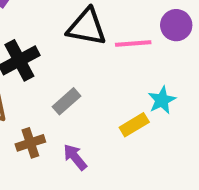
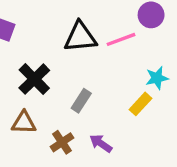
cyan star: (162, 100) -> (157, 78), turned 30

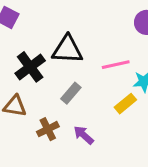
black triangle: (80, 37) -> (67, 50), moved
pink line: (121, 39) -> (116, 65), moved

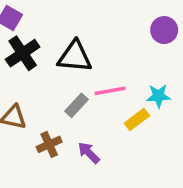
pink line: (116, 65) -> (110, 91), moved
black cross: (30, 67) -> (23, 53), moved

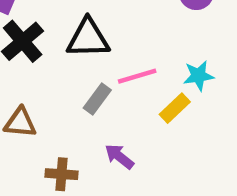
brown cross: (49, 144) -> (62, 174), moved, turned 35

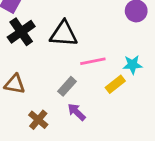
gray rectangle: (97, 99) -> (67, 86), moved
brown cross: (62, 174) -> (38, 120), turned 30

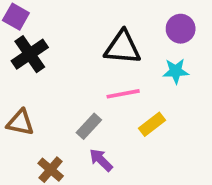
black triangle: (64, 34) -> (123, 47), moved
cyan star: (133, 65) -> (176, 71), moved

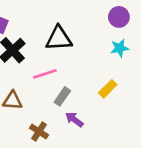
black triangle: (123, 47) -> (59, 38), moved
pink line: (123, 94) -> (45, 74), moved

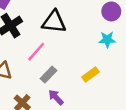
pink line: (45, 74) -> (36, 52), turned -40

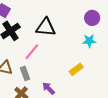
gray rectangle: (48, 75) -> (25, 73), moved, turned -64

